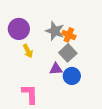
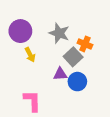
orange cross: (69, 35) -> (85, 44), moved

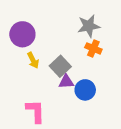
gray star: (59, 33) -> (89, 26), moved, turned -30
gray square: (73, 57) -> (60, 66), moved

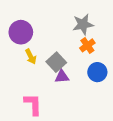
orange cross: (93, 48) -> (87, 45), turned 32
blue circle: (85, 90) -> (97, 72), moved

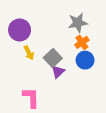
blue circle: (97, 72) -> (85, 60), moved
purple triangle: (62, 77) -> (58, 72), turned -40

